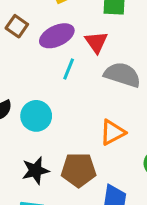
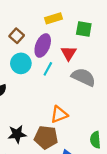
purple ellipse: (57, 36) -> (43, 45), turned -50
cyan circle: (36, 116) -> (21, 63), moved
orange triangle: (112, 132) -> (59, 114), moved

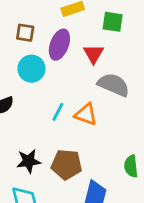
brown square: (17, 36) -> (25, 33), turned -32
cyan line: (48, 69) -> (58, 112), moved
orange triangle: (59, 114) -> (86, 114), moved, turned 42

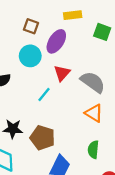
red triangle: (94, 54) -> (62, 73), moved
orange triangle: (86, 114) -> (94, 113), moved

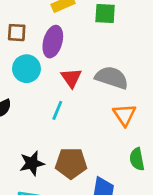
orange triangle: (94, 113) -> (125, 115), turned 42

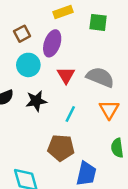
brown square: (17, 33) -> (22, 34), turned -35
cyan line: (57, 110) -> (70, 114), moved
black star: (32, 163) -> (36, 101), moved

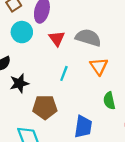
black star: (36, 101) -> (19, 83), moved
brown pentagon: (61, 148) -> (45, 107), moved

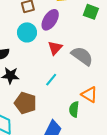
orange triangle: (99, 66) -> (89, 95), moved, turned -42
green semicircle: (109, 101) -> (74, 109), moved

